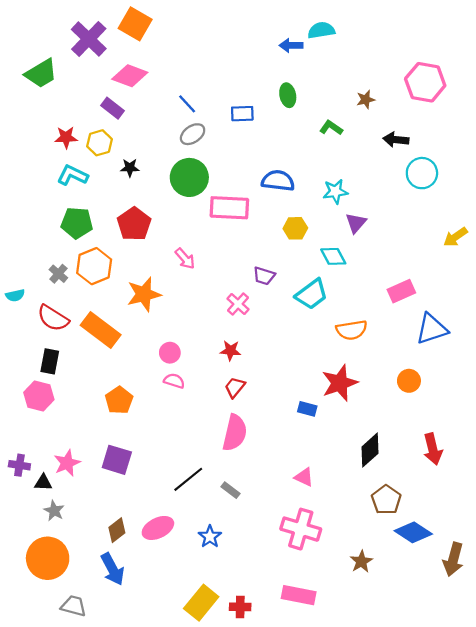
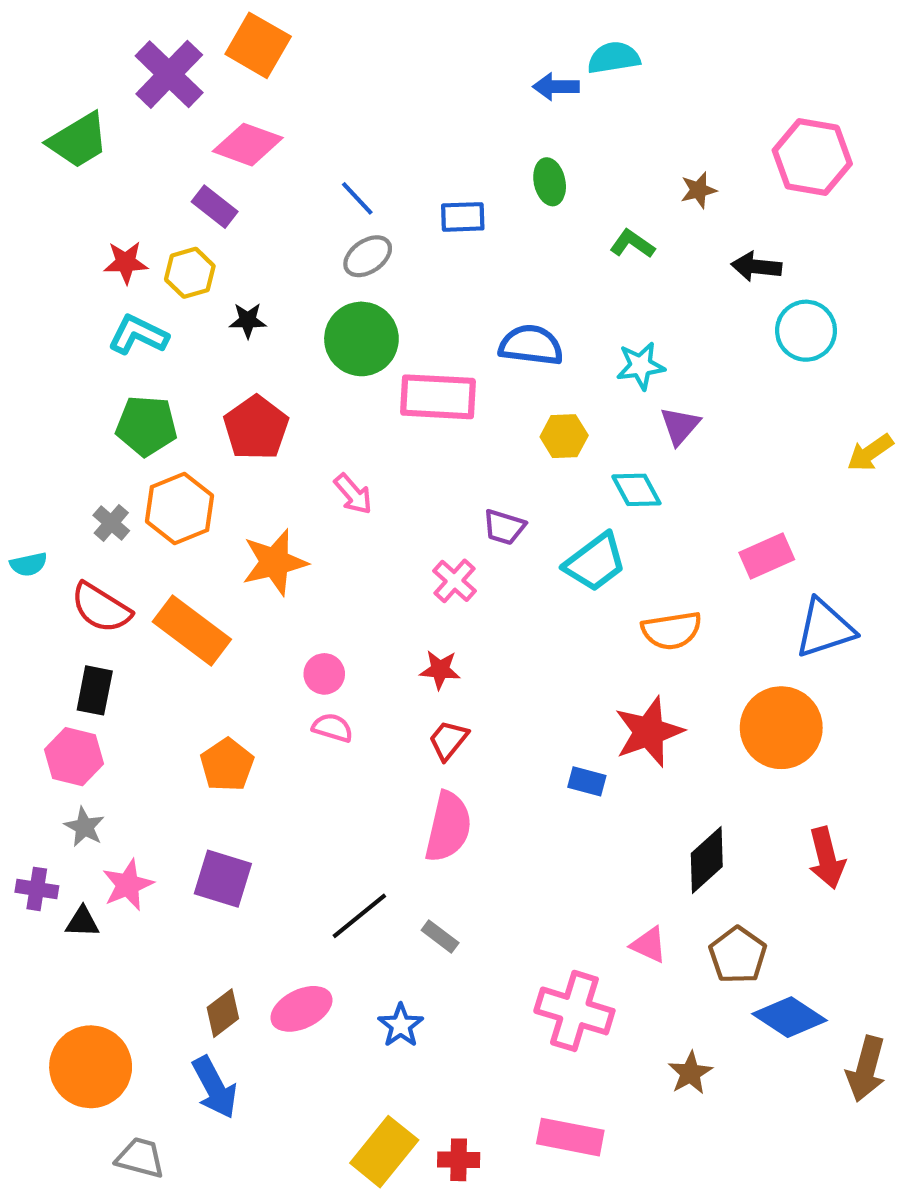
orange circle: (409, 381) -> (781, 728), size x1.8
pink triangle: (304, 477) -> (649, 945), moved
gray star: (54, 511) -> (84, 827), moved

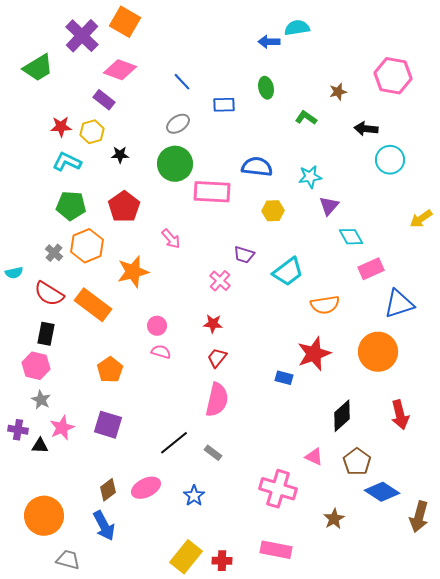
blue line: (357, 198) -> (182, 82), moved
cyan diamond: (636, 490) -> (351, 237), moved

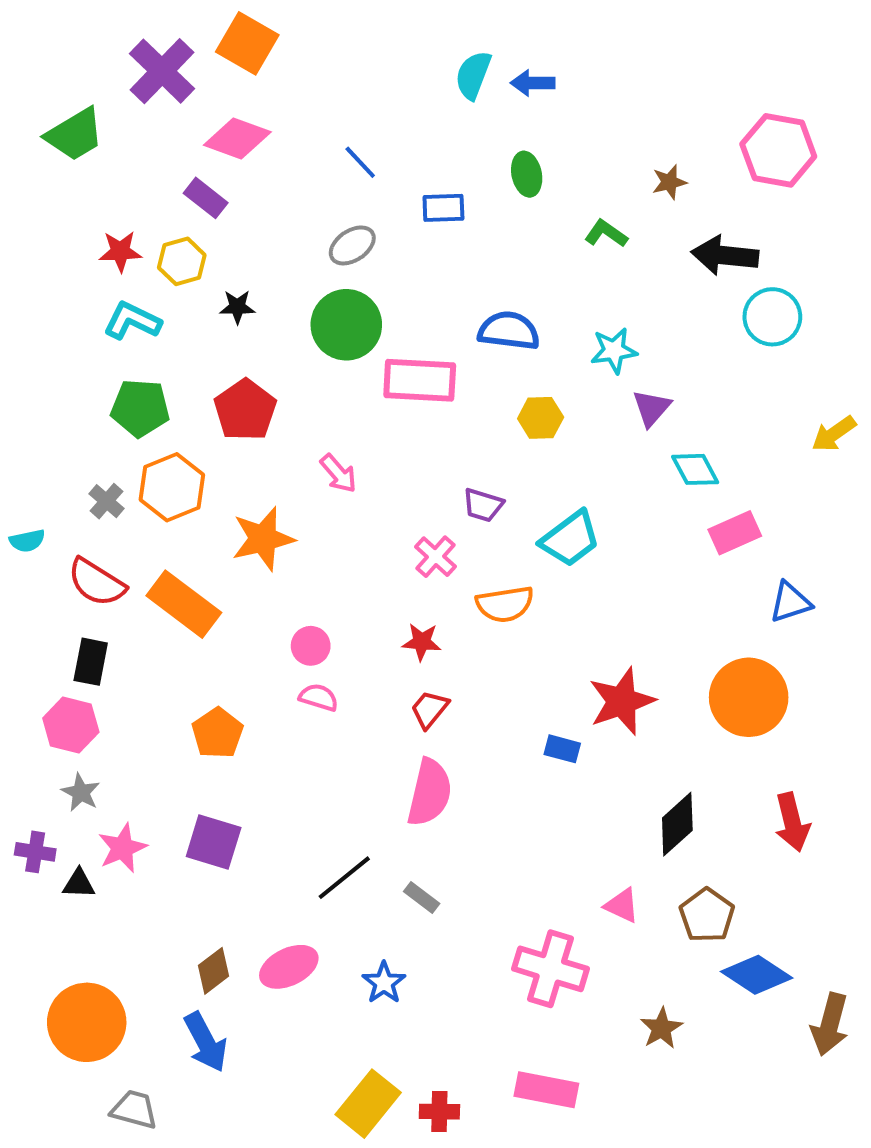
cyan semicircle: (297, 28) -> (473, 75), moved, turned -60
black arrow: (366, 129) -> (725, 255), size x1.4
blue triangle: (399, 304) -> (790, 602), size x0.7
orange semicircle: (325, 305) -> (505, 604), moved

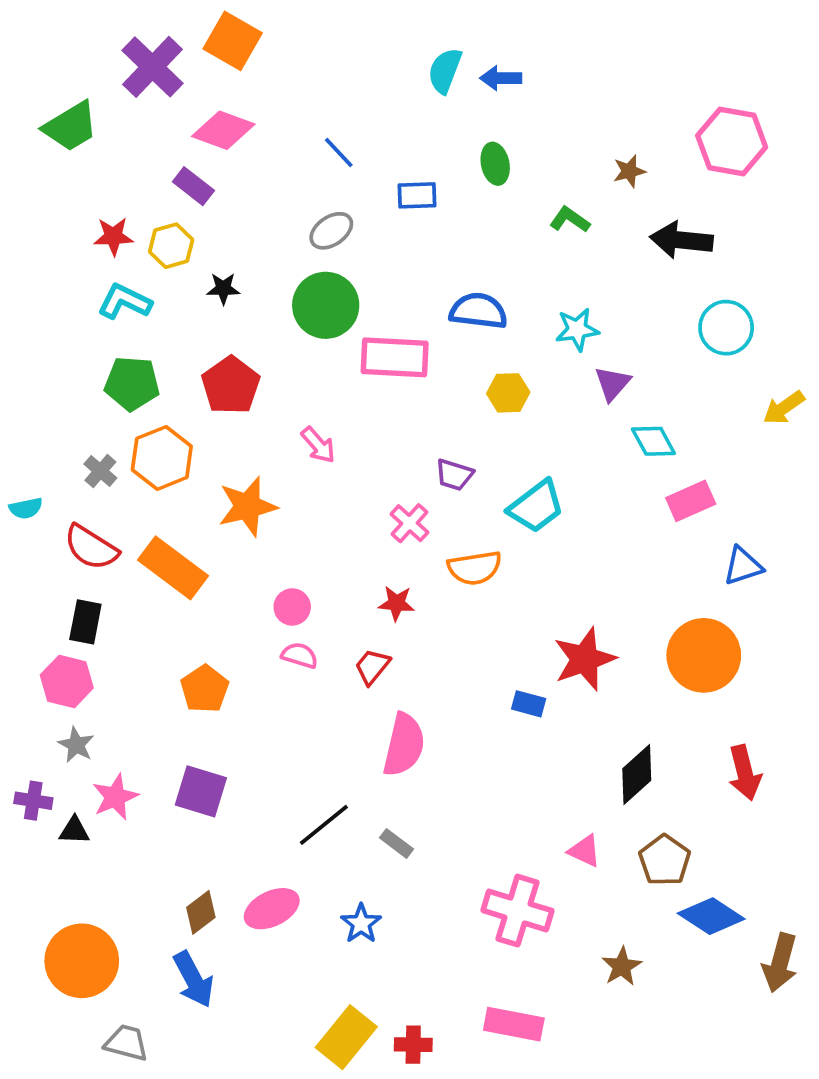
cyan circle: (772, 317) -> (726, 328), moved
red trapezoid: (430, 709) -> (372, 667), moved

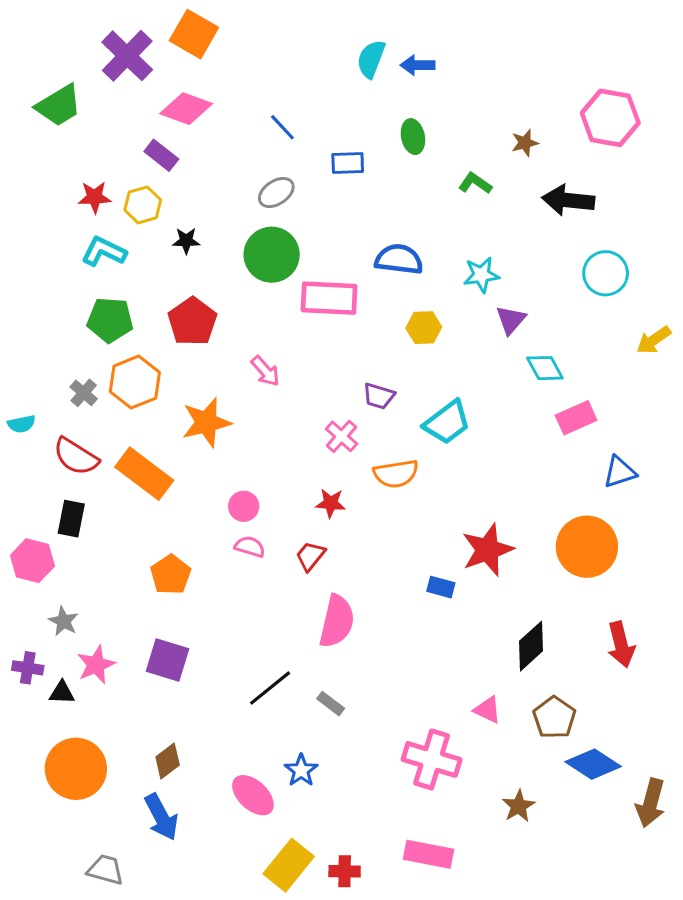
pink hexagon: (67, 681) -> (32, 561), moved
pink ellipse: (272, 909) -> (253, 795), moved, turned 69
orange circle: (82, 961) -> (76, 769), moved

